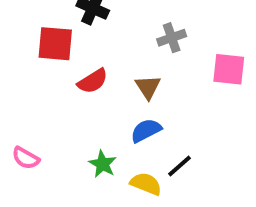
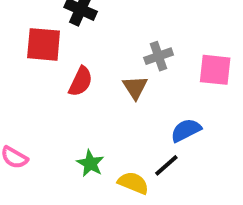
gray cross: (172, 38) -> (159, 56), moved
red semicircle: (93, 81) -> (81, 82), turned -32
blue semicircle: (146, 130) -> (186, 130), moved

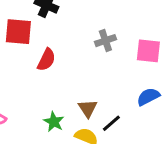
brown triangle: (135, 87) -> (88, 108), moved
blue semicircle: (186, 130) -> (148, 97), moved

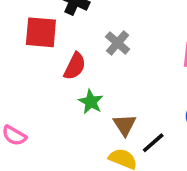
gray cross: (105, 41) -> (118, 43), moved, turned -30
green star: (54, 122) -> (91, 102), moved

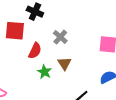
brown triangle: (125, 125) -> (65, 63), moved

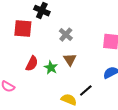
red semicircle: (35, 51) -> (32, 64), moved

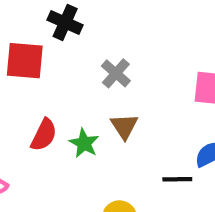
black line: (86, 91) -> (177, 179), moved, turned 40

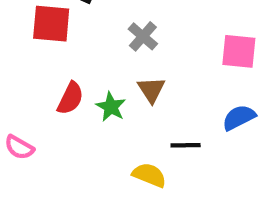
black line: (177, 179) -> (186, 145), moved

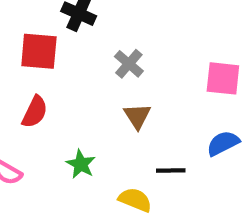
red semicircle: (70, 98) -> (35, 112), moved
green star: (111, 107) -> (81, 164), moved

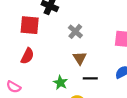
green star: (81, 164) -> (60, 83), moved
black line: (171, 170) -> (90, 78), moved

